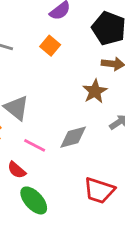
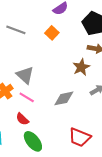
pink line: (35, 145) -> (27, 97), moved

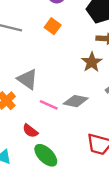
pink line: (27, 97) -> (49, 105), moved
gray diamond: (64, 98) -> (76, 101), turned 30

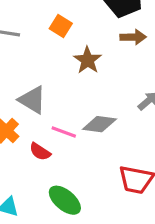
brown star: (92, 62) -> (88, 60), moved
red semicircle: (30, 131) -> (40, 152), moved

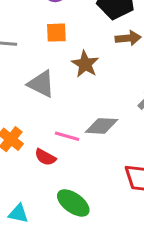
orange square: (61, 26) -> (56, 33), turned -30
gray triangle: (32, 100) -> (41, 84), moved

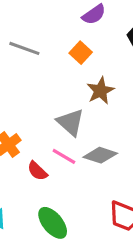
orange square: (56, 33) -> (81, 53), turned 30
gray triangle: (41, 84) -> (70, 122), moved

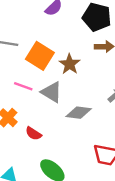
orange square: (81, 53) -> (40, 56), moved, size x1.6
pink line: (64, 156) -> (23, 86), moved

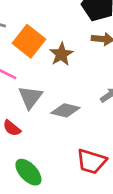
gray triangle: (52, 92) -> (30, 97), moved, turned 30

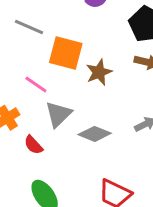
orange square: (29, 41) -> (66, 53), turned -32

